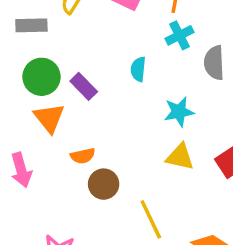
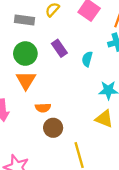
purple rectangle: (84, 86) -> (59, 48), moved

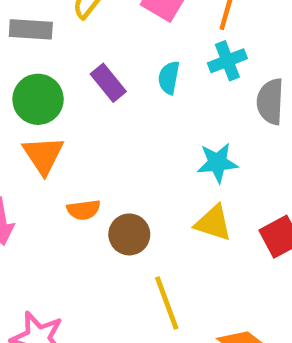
cyan semicircle: (87, 59) -> (169, 78), moved
brown circle: (53, 128) -> (129, 234), moved

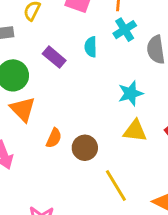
orange semicircle: (84, 210) -> (54, 138), turned -48

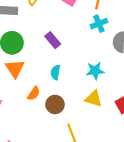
cyan semicircle: (91, 47) -> (55, 72), moved
purple rectangle: (54, 57) -> (53, 40), moved

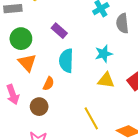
cyan semicircle: (55, 72) -> (66, 61), size x1.6
brown circle: (55, 104) -> (39, 107), moved

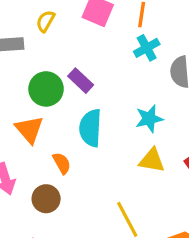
green circle: (21, 39) -> (46, 89), moved
orange semicircle: (49, 84) -> (62, 163), turned -56

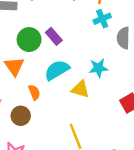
cyan semicircle: (90, 128) -> (57, 70), turned 50
yellow triangle: (152, 160) -> (80, 89), moved

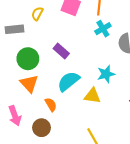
green circle: (29, 40) -> (28, 59), moved

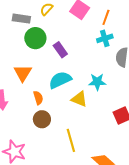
green circle: (28, 59) -> (35, 38), moved
brown circle: (42, 128) -> (42, 119), moved

